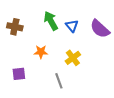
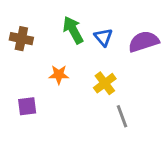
purple semicircle: (100, 29) -> (144, 42), turned 120
gray line: (59, 81) -> (122, 116), moved

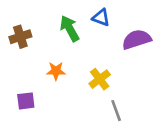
blue triangle: (103, 37) -> (101, 18), moved, turned -30
brown cross: (21, 39) -> (20, 37), turned -30

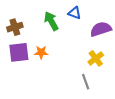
yellow cross: (100, 79) -> (96, 58), moved
purple square: (26, 101) -> (19, 52), moved, size x1.5

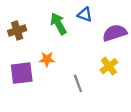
purple square: (19, 52) -> (22, 73), moved
gray line: (86, 82) -> (78, 83), moved

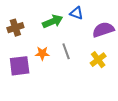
green arrow: (58, 24) -> (53, 21), turned 96
gray line: (78, 83) -> (66, 51), moved

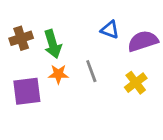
blue triangle: (76, 13) -> (110, 30), moved
green arrow: (53, 21) -> (53, 44), moved, turned 96

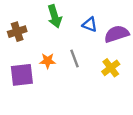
green arrow: (53, 44) -> (55, 16), moved

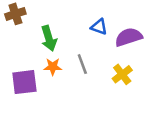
green arrow: (55, 16) -> (49, 38), moved
brown cross: (17, 32) -> (15, 14), moved

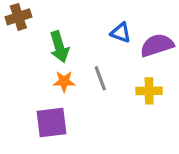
yellow cross: (122, 74) -> (149, 91), turned 36
purple square: (24, 82) -> (51, 122), moved

